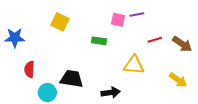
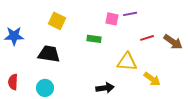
red semicircle: (29, 69) -> (13, 82), moved
black trapezoid: (72, 79) -> (49, 54), moved
yellow arrow: (178, 80) -> (152, 79), moved

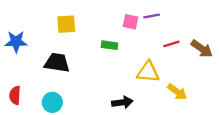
yellow square: (57, 21) -> (66, 24), turned -30

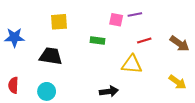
red line: (171, 44) -> (144, 41), moved
yellow arrow: (177, 92) -> (177, 82), moved

